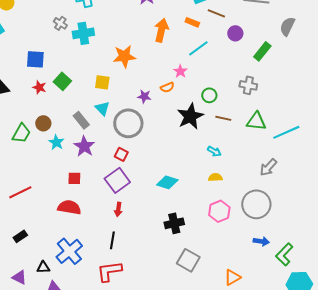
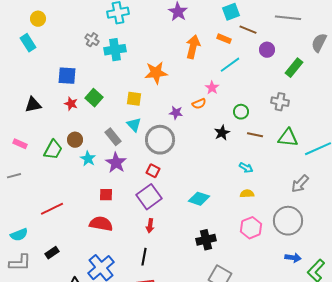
black star: (190, 116) -> (222, 133), size x0.6

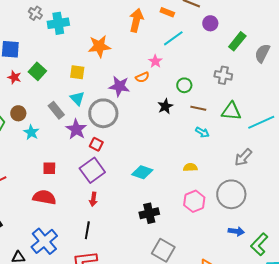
gray semicircle: (319, 43) -> (262, 53), moved
purple star: (176, 113) -> (119, 86), size x1.5
purple star: (116, 163) -> (76, 129), moved
cyan arrow: (246, 168) -> (202, 132), moved

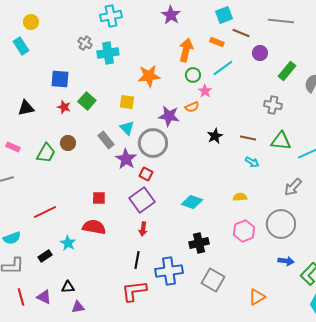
green circle: (184, 85) -> (193, 75), moved
cyan star: (31, 132) -> (68, 243), moved
blue cross: (44, 241) -> (169, 271), moved, turned 32

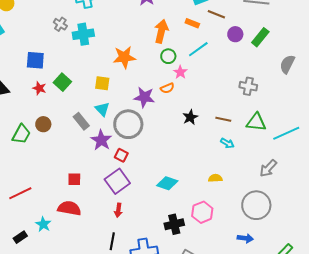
green rectangle: (287, 71) -> (260, 37), moved
pink hexagon: (244, 231) -> (202, 212), moved
blue arrow: (286, 261) -> (245, 238), moved

